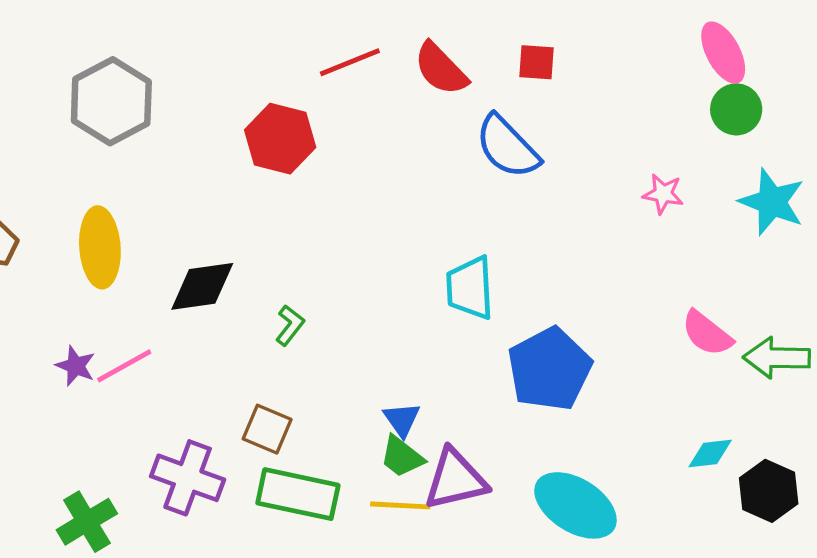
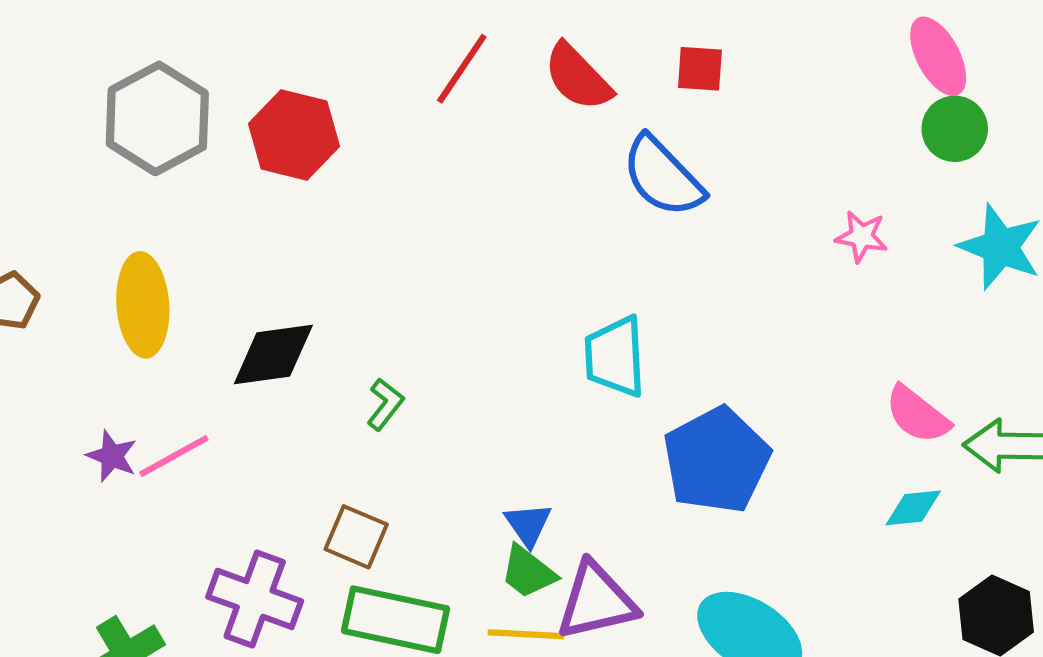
red line: (350, 62) -> (462, 69), turned -34
red hexagon: (280, 139) -> (294, 135), moved
cyan diamond: (710, 453) -> (913, 508), moved

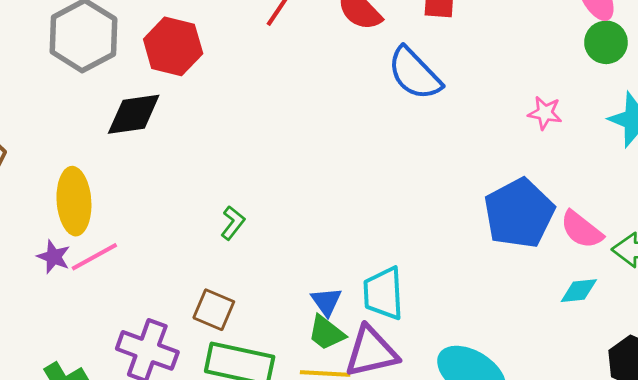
yellow ellipse: (143, 305) -> (74, 201), moved
black diamond: (273, 355) -> (134, 114), moved
cyan trapezoid: (615, 357) -> (383, 293), moved
blue pentagon: (717, 460) -> (519, 213), moved

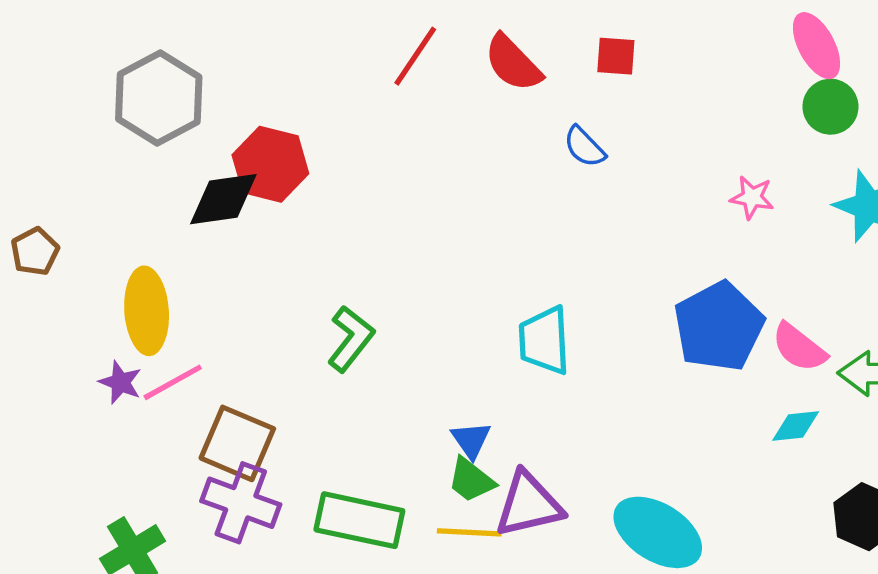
red hexagon: (173, 46) -> (270, 164), moved
blue semicircle: (415, 74) -> (584, 147), size x0.6
green L-shape: (233, 223) -> (351, 339), size x1.5
cyan trapezoid: (383, 293) -> (544, 340), moved
brown square: (214, 310) -> (237, 443), moved, size x1.4

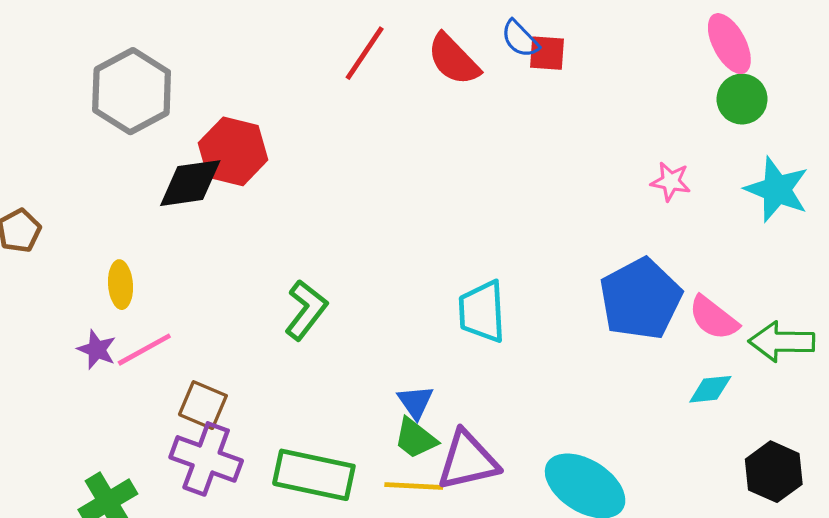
blue semicircle: (584, 147) -> (520, 39), moved
yellow ellipse: (147, 311) -> (121, 285), size x0.6
brown square: (237, 443) -> (203, 405), size x0.7

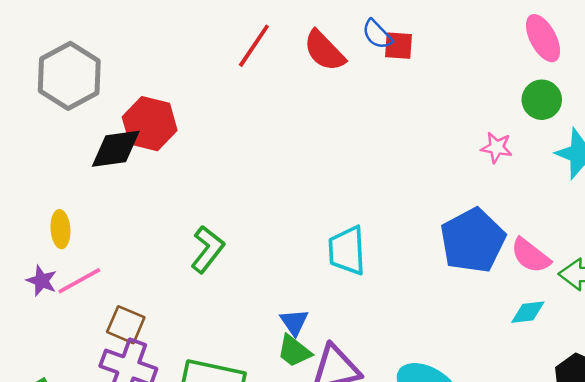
green circle: (742, 99) -> (542, 100), moved

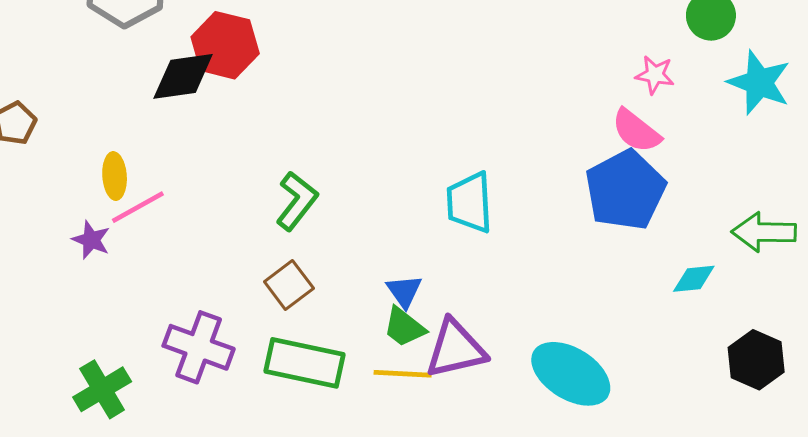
pink semicircle: (530, 256) -> (636, 131), moved
pink line: (79, 281) -> (138, 207), moved
brown square: (126, 325) -> (289, 285), moved, turned 30

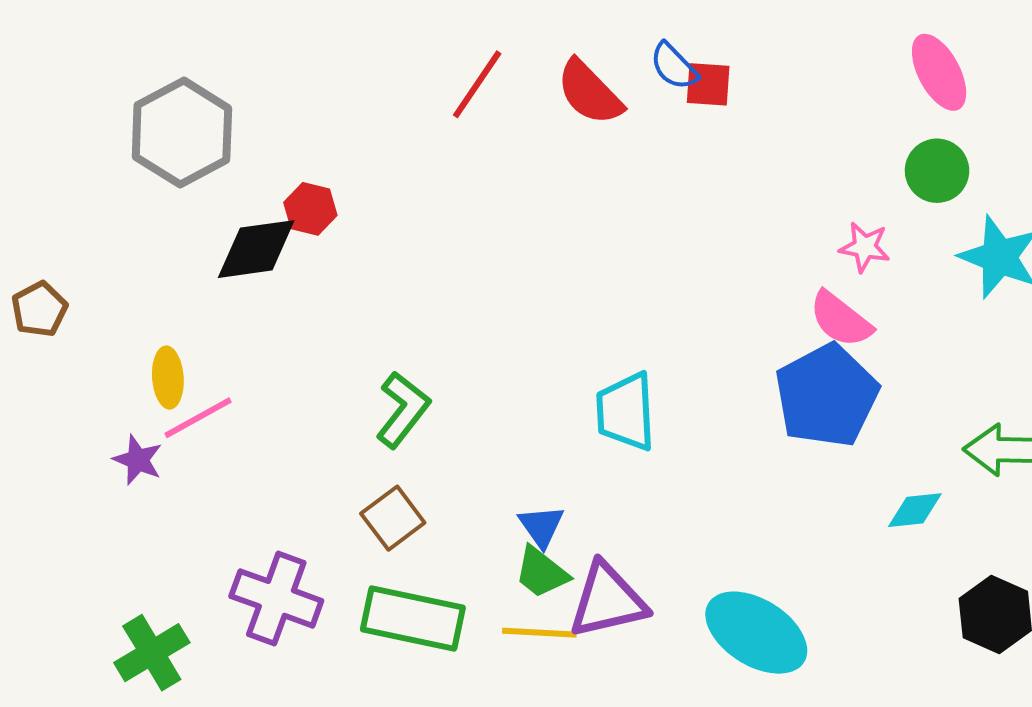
red hexagon: (225, 45) -> (310, 209), size x0.6

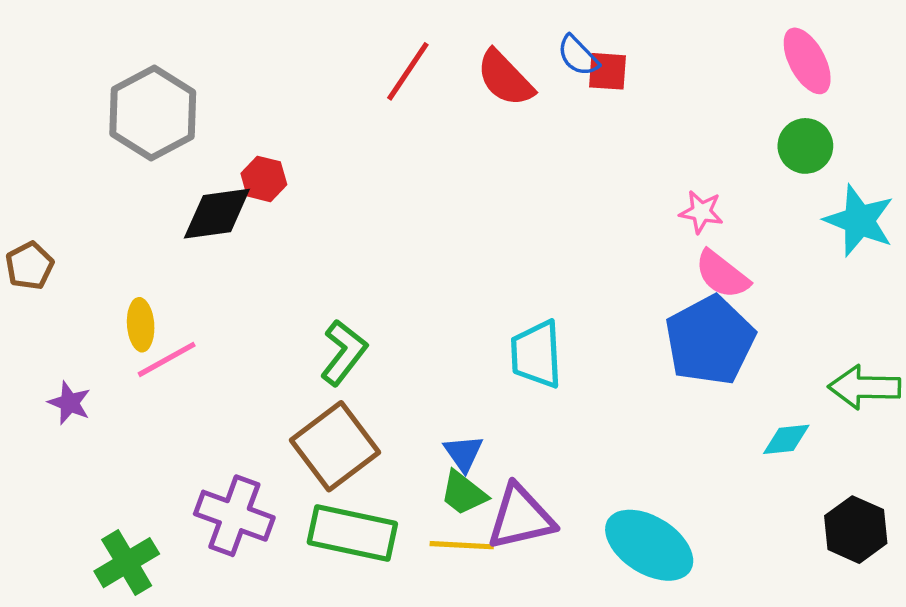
pink star: (865, 247) -> (701, 212), moved
purple star: (138, 460) -> (69, 403), moved
brown square: (393, 518) -> (335, 446), size x1.6

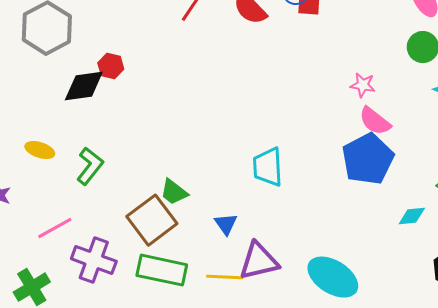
yellow ellipse: (141, 325) -> (40, 150), turned -68
green L-shape: (344, 353) -> (90, 166), moved
pink line: (167, 359) -> (55, 228), moved
green trapezoid: (463, 493) -> (174, 192), moved

